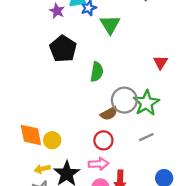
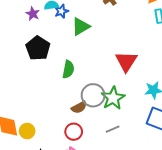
green triangle: (110, 25) -> (81, 27), turned 30
red triangle: (160, 62) -> (126, 61), size x1.6

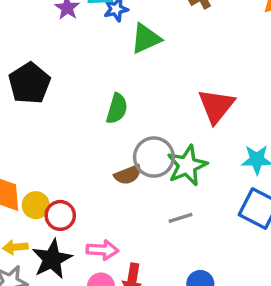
black pentagon: (38, 48) -> (29, 83), moved
red circle: (74, 132) -> (60, 215), moved

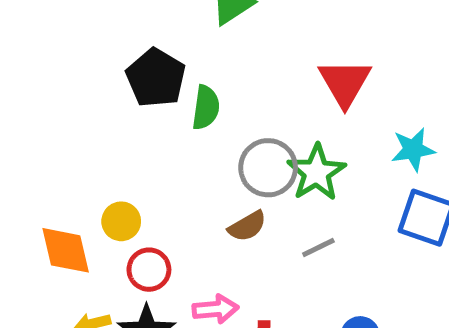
black pentagon: (29, 83) -> (156, 78), moved
brown semicircle: (128, 175) -> (247, 226), moved
yellow circle: (36, 205) -> (121, 221), moved

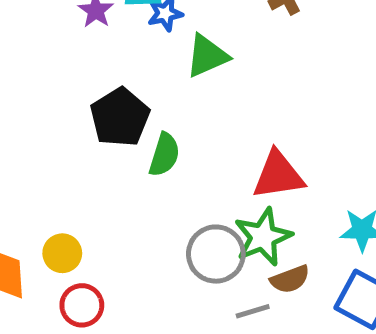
red triangle: (345, 83) -> (278, 175), moved, turned 42
gray circle: (268, 168) -> (216, 254), moved
brown semicircle: (247, 226) -> (290, 279), moved

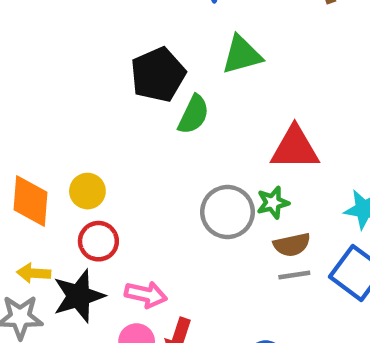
green triangle: (207, 56) -> (242, 55), moved
green star: (263, 237) -> (273, 203), size x0.6
gray line: (253, 311) -> (294, 275), moved

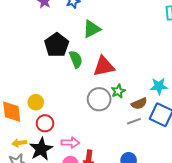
green semicircle: (194, 115) -> (76, 59), turned -36
red triangle: (295, 148) -> (104, 66), moved
brown semicircle: (292, 245) -> (139, 103), moved

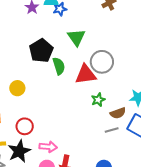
green triangle: (92, 29) -> (76, 37), turned -42
gray circle: (99, 99) -> (102, 62), moved
yellow circle: (36, 102) -> (17, 88), moved

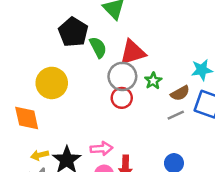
gray circle: (102, 62) -> (122, 76), moved
yellow circle: (17, 88) -> (52, 83), size x1.6
red circle: (25, 126) -> (122, 98), moved

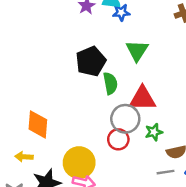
yellow circle: (52, 83) -> (79, 163), moved
orange diamond: (27, 118) -> (38, 124), moved
yellow arrow: (40, 155) -> (24, 157), moved

